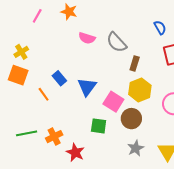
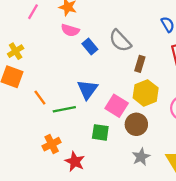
pink semicircle: (87, 38) -> (70, 30), moved
blue rectangle: (59, 78) -> (90, 46), moved
green line: (27, 133) -> (64, 109), moved

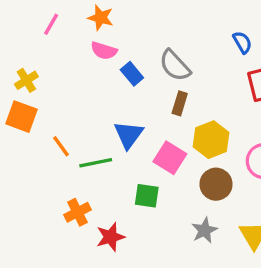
brown rectangle: (140, 64) -> (180, 103), moved
brown circle: (136, 124) -> (216, 184), moved
red star: (75, 161) -> (110, 237), turned 30

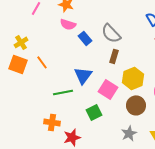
orange line: (61, 146) -> (42, 62), moved
green square: (147, 196) -> (94, 112), turned -35
orange cross: (78, 212) -> (52, 122), turned 35

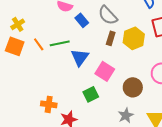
yellow hexagon: (133, 78) -> (134, 38), moved
green line: (63, 92) -> (60, 43), moved

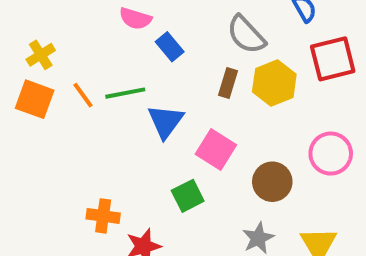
gray semicircle: (108, 15) -> (246, 35), moved

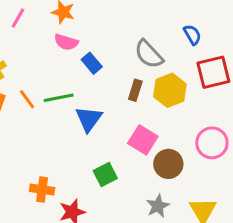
pink square: (216, 149) -> (143, 140), moved

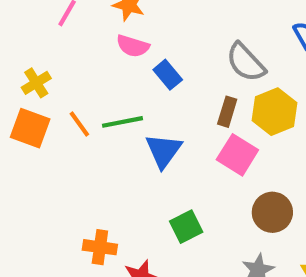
pink square: (143, 140) -> (237, 155), moved

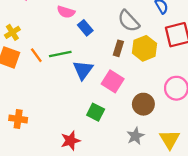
pink square: (237, 155) -> (113, 81), moved
green square: (186, 227) -> (96, 112), turned -36
orange cross: (100, 247) -> (18, 119), moved

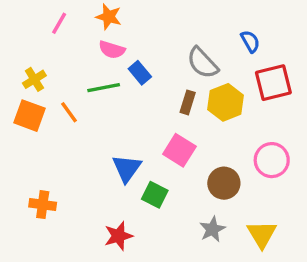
green line: (60, 54) -> (104, 88), moved
blue triangle: (83, 70) -> (127, 168), moved

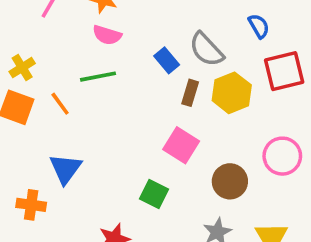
blue rectangle: (140, 73) -> (167, 60), moved
blue triangle: (127, 168) -> (65, 169), moved

